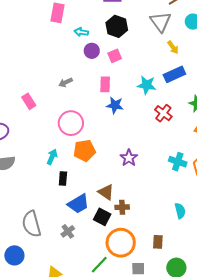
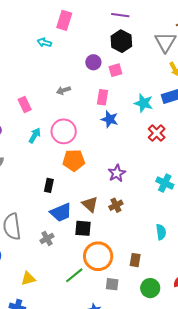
cyan arrow: (81, 32) -> (44, 42), moved
cyan arrow: (52, 157) -> (35, 135), moved
brown cross: (122, 207) -> (116, 205), moved, turned -32
black square: (102, 217) -> (83, 228), turned -30

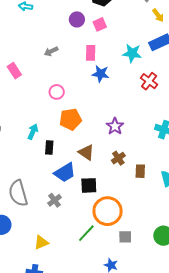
pink circle: (64, 131) -> (57, 92), size x0.6
cyan arrow: (35, 135) -> (33, 132), moved
brown triangle: (90, 204) -> (86, 152), moved
brown rectangle: (135, 260) -> (140, 171), moved

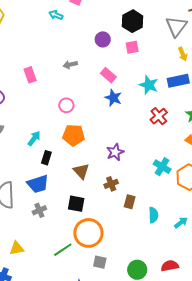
pink square: (100, 24) -> (132, 47), moved
pink rectangle: (91, 53) -> (108, 75), turned -63
blue trapezoid: (65, 173) -> (38, 184), moved

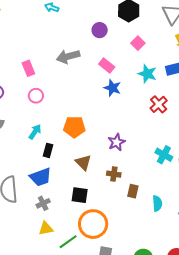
pink square: (132, 47) -> (138, 43), moved, turned -32
gray arrow: (70, 65) -> (68, 56), size x1.6
pink circle: (66, 105) -> (36, 96), moved
brown cross: (111, 184) -> (114, 174), turned 32
yellow triangle: (17, 248) -> (46, 228), moved

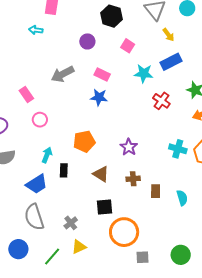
blue star: (112, 88) -> (99, 97), moved
blue trapezoid: (41, 177) -> (37, 184), moved
green line: (68, 242) -> (52, 257), moved

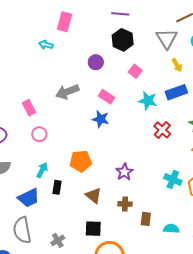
cyan semicircle: (182, 198) -> (171, 229), turned -77

